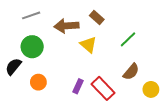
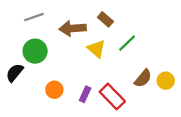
green line: (128, 39) -> (127, 43), moved
orange circle: (38, 82) -> (54, 90), moved
yellow circle: (151, 89) -> (166, 81), moved

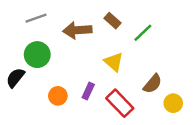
green line: (127, 43) -> (143, 33), moved
yellow triangle: (96, 49) -> (114, 62), moved
yellow circle: (166, 81) -> (173, 103), moved
purple rectangle: (85, 94) -> (88, 91), moved

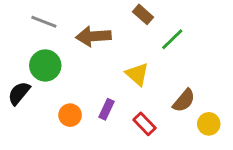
gray line: (36, 18) -> (44, 22), turned 40
brown rectangle: (113, 21) -> (143, 14), moved
red rectangle: (120, 103) -> (144, 124), size x0.7

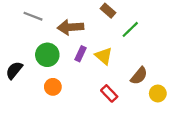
green circle: (45, 65) -> (47, 55), moved
purple rectangle: (107, 109) -> (80, 54), moved

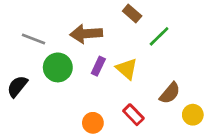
gray line: (33, 16) -> (33, 39), moved
orange circle: (53, 87) -> (93, 123), moved

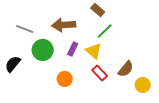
green line: (159, 36) -> (105, 31), moved
red rectangle: (133, 115) -> (100, 73), moved
orange circle: (93, 123) -> (65, 79), moved

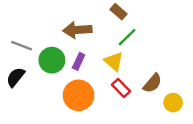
gray line: (25, 29) -> (22, 46), moved
purple rectangle: (73, 49) -> (79, 61), moved
orange circle: (65, 79) -> (79, 95), size x1.6

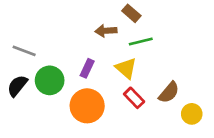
brown arrow: (77, 30) -> (106, 31), moved, size x0.7
green line: (127, 37) -> (141, 41), turned 30
green circle: (52, 60) -> (50, 80), moved

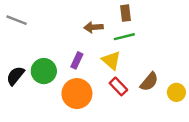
brown rectangle: (131, 13) -> (125, 13), moved, turned 42
gray line: (24, 51) -> (17, 20), moved
yellow circle: (192, 114) -> (176, 92), moved

